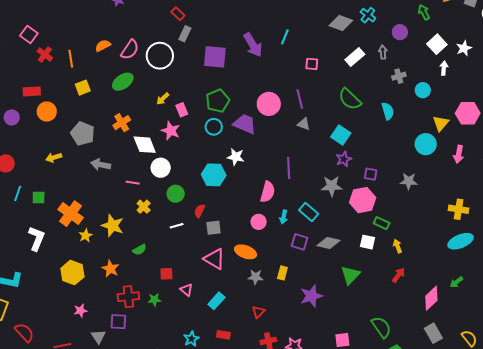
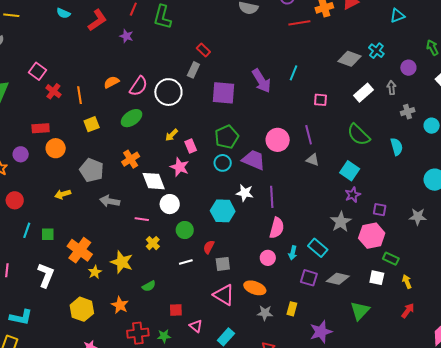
red rectangle: (178, 14) -> (203, 50), moved
purple line: (289, 168) -> (272, 197), moved
gray star: (332, 186) -> (341, 222), turned -30

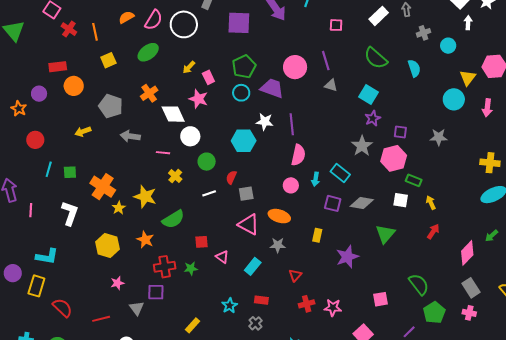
green semicircle: (149, 286) -> (173, 219), size x1.6
gray star: (265, 313) -> (278, 245), moved

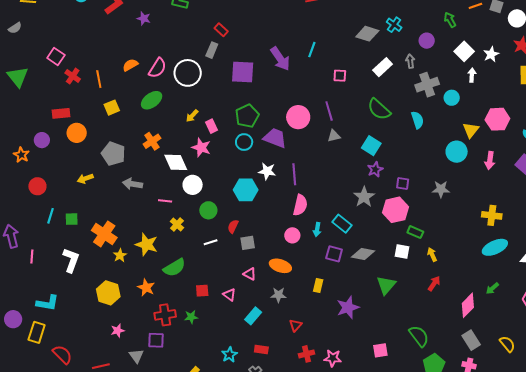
gray cross: (423, 33) -> (427, 85), size x1.6
gray triangle: (331, 85) -> (334, 136), turned -32
pink triangle: (249, 225) -> (250, 274), size x0.6
pink triangle: (222, 257) -> (229, 295), moved

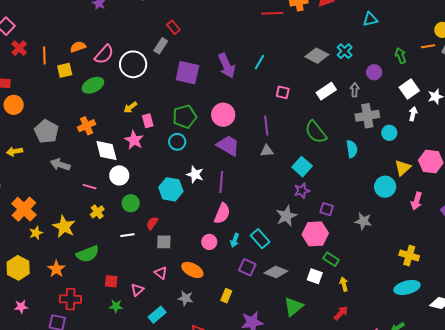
yellow square: (112, 108) -> (65, 70), moved
pink circle: (298, 117) -> (223, 115), moved
purple trapezoid: (275, 138) -> (228, 146), moved
pink triangle: (229, 295) -> (137, 290), turned 32
green star: (191, 317) -> (116, 306), moved

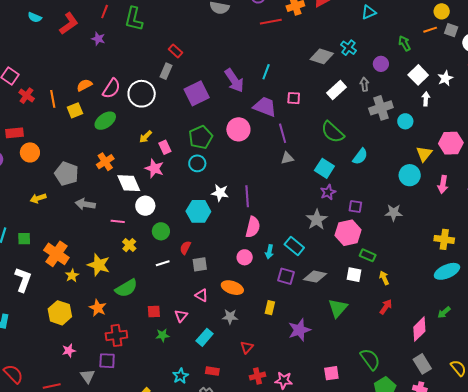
purple square: (187, 73) -> (197, 93), turned -30
purple trapezoid: (228, 146) -> (265, 107), moved
cyan semicircle: (352, 149) -> (360, 156), moved, turned 54

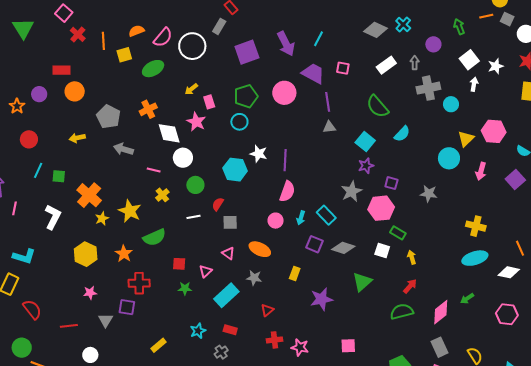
cyan rectangle: (205, 337) -> (226, 295), size x1.4
green semicircle: (370, 359) -> (402, 312), moved, turned -75

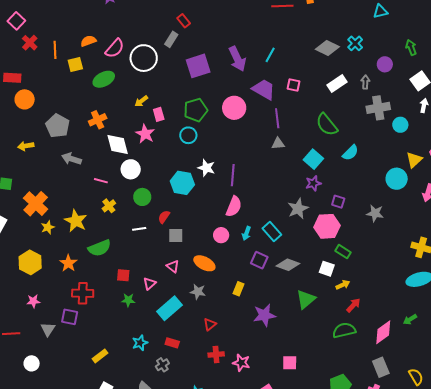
yellow arrow: (412, 257) -> (343, 285), moved, turned 80

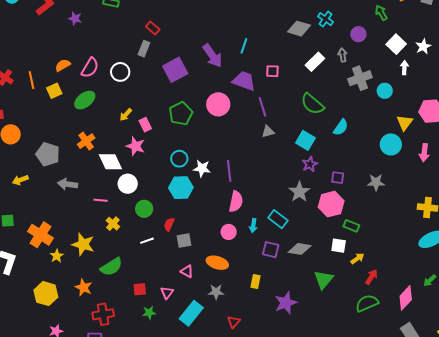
white circle: (144, 58) -> (120, 72), size x0.7
cyan circle: (188, 135) -> (179, 159), moved

